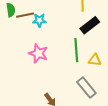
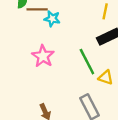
green line: (76, 50) -> (87, 62), turned -35

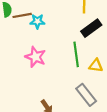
green line: (87, 62) -> (76, 54), turned 30

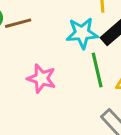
cyan star: (37, 21) -> (82, 33), moved, size x1.5

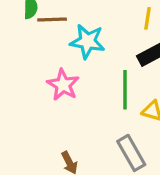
cyan star: (82, 33) -> (88, 41), moved

